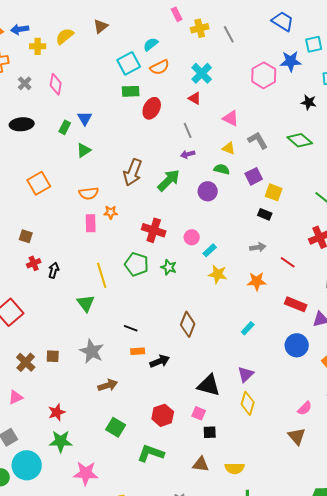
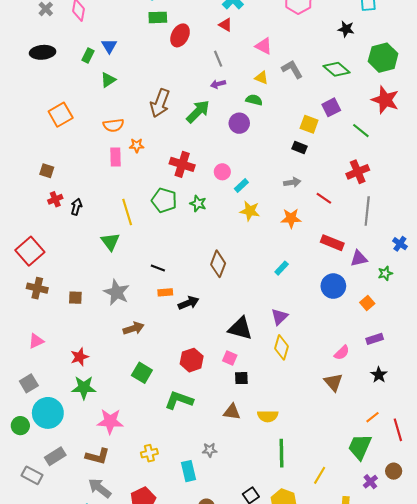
purple square: (254, 176) -> (331, 107), moved
brown cross: (26, 362) -> (37, 288), moved, turned -30

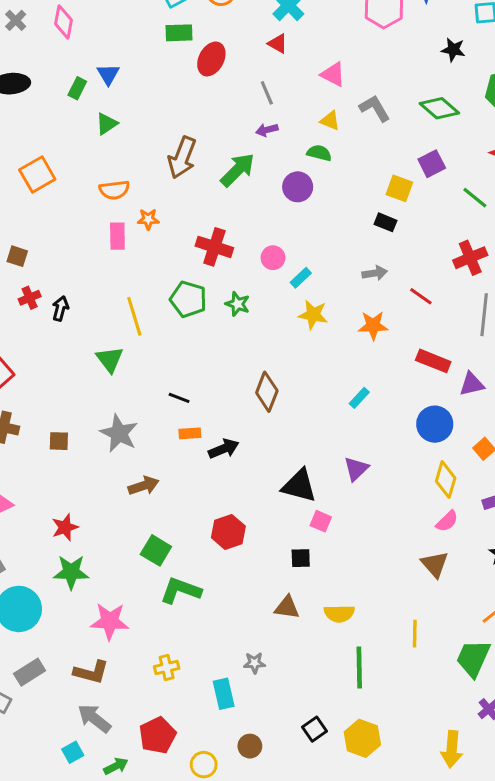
yellow diamond: (282, 347) -> (446, 480), moved
pink square: (230, 358) -> (321, 521), moved
green L-shape: (179, 400) -> (181, 590), moved
yellow line: (320, 475) -> (415, 634), moved, turned -30

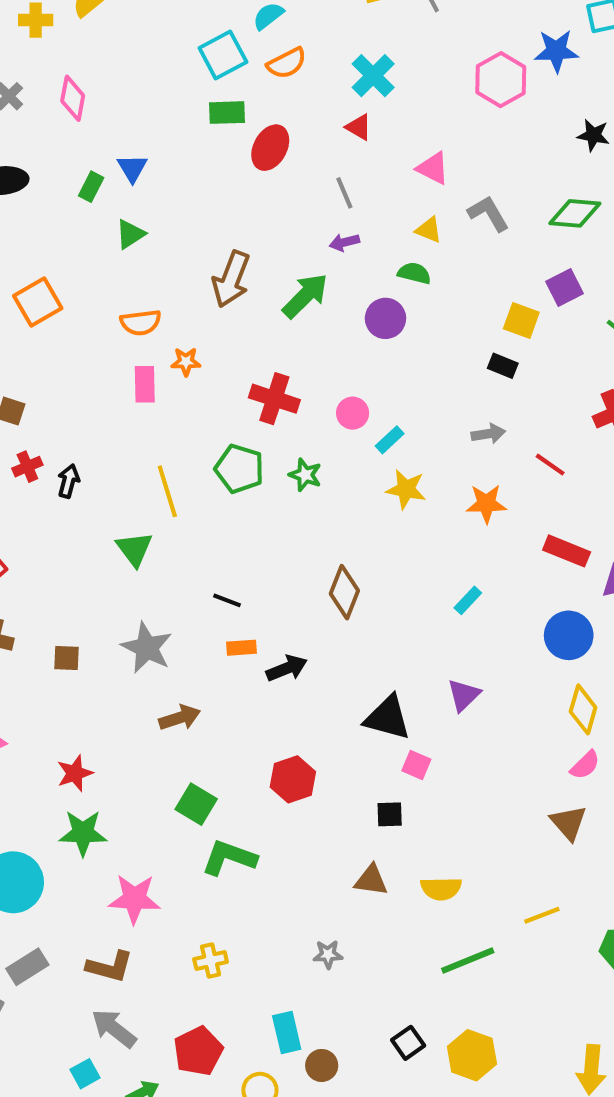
green diamond: (439, 108) -> (575, 213), turned -36
yellow line: (415, 634) -> (542, 915), turned 68
green line: (359, 667) -> (468, 961), turned 69
cyan rectangle: (224, 694) -> (287, 1033), moved

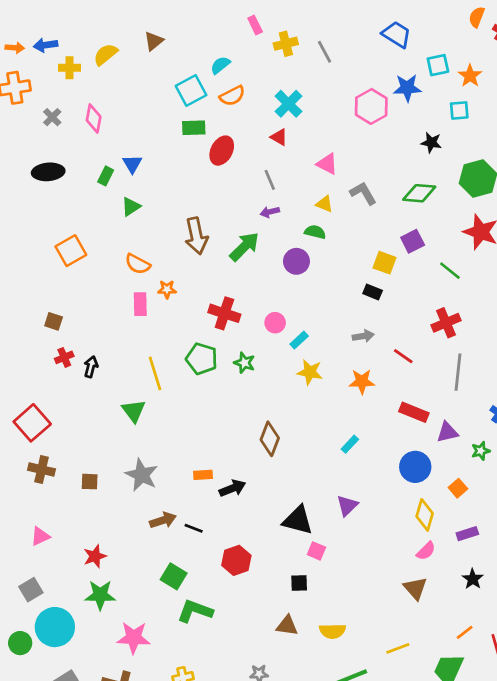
brown arrow: (231, 279) -> (196, 236), turned -33
orange semicircle: (141, 323) -> (138, 264), turned 35
black line: (227, 600) -> (194, 528), moved

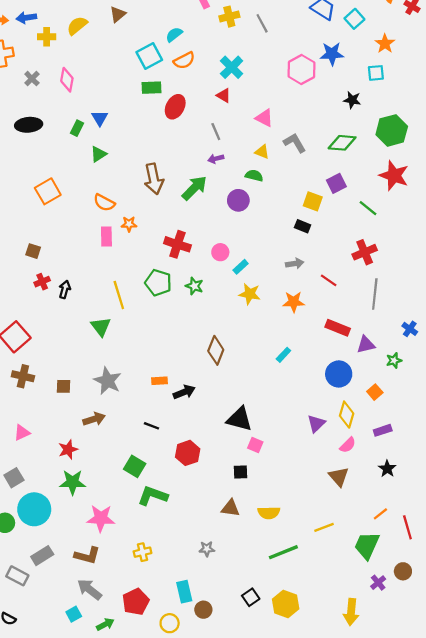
cyan square: (438, 65) -> (354, 19), moved, turned -30
purple triangle: (347, 506) -> (316, 424), moved
brown arrow: (163, 520) -> (94, 419), moved

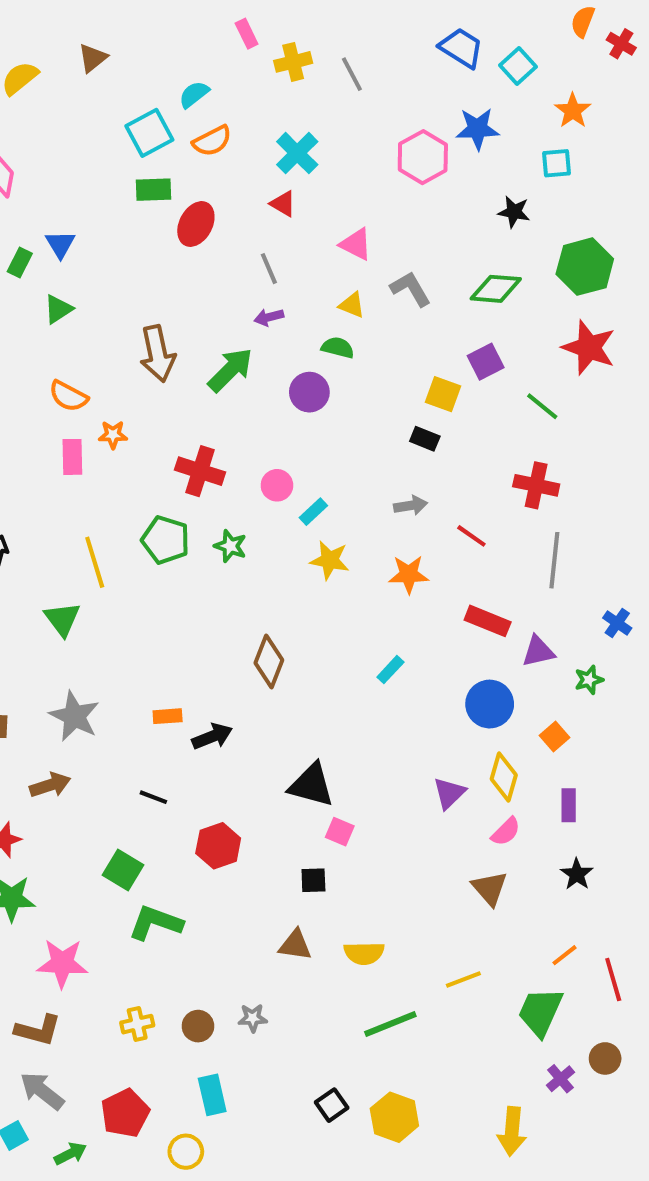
red cross: (365, 252) -> (536, 485), turned 35
purple rectangle: (383, 430) -> (569, 805), turned -72
brown circle: (203, 610) -> (198, 1026), moved

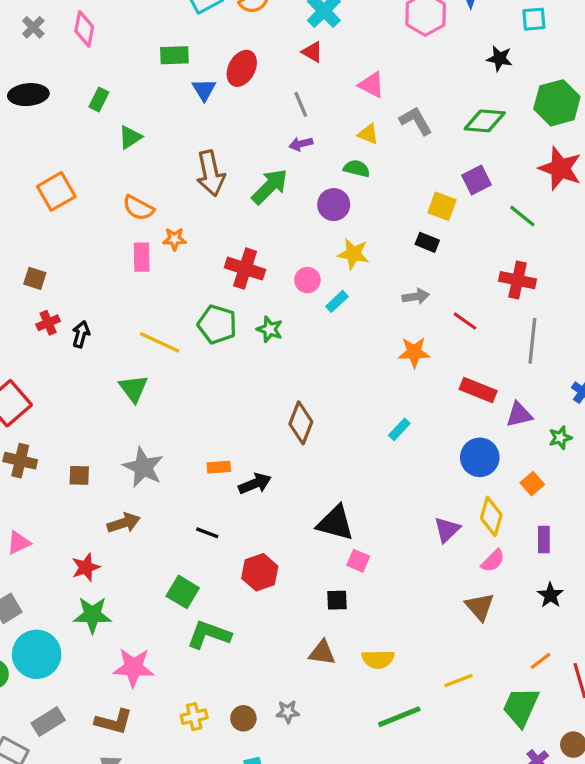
green rectangle: (153, 190) -> (174, 55), moved
blue triangle: (60, 244) -> (204, 90), moved
yellow star: (330, 560) -> (353, 254), moved
yellow line: (95, 562) -> (160, 342), turned -48

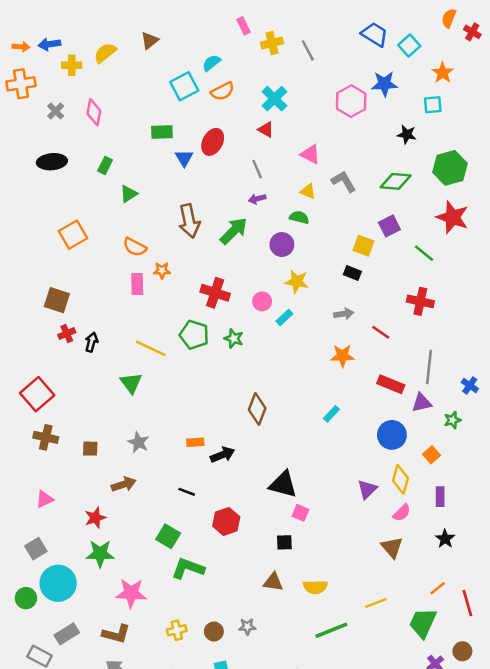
brown square: (35, 278) -> (57, 300), size x1.5
gray line: (532, 341) -> (429, 367), moved
gray star: (143, 467) -> (138, 442), size x0.7

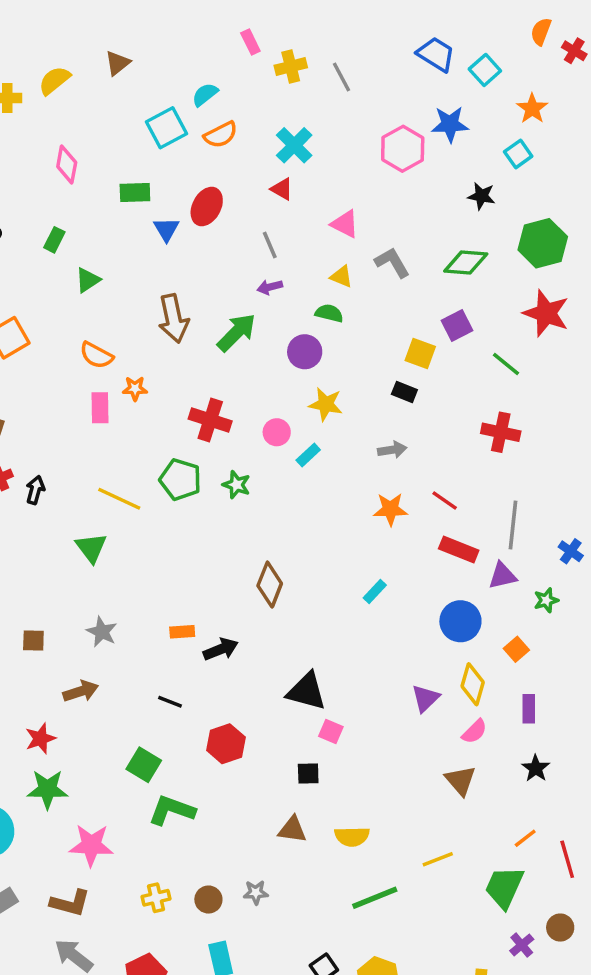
cyan square: (433, 105) -> (518, 154), turned -30
pink diamond: (94, 112) -> (67, 165), moved
red line: (381, 332) -> (445, 501), moved

